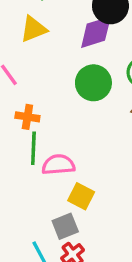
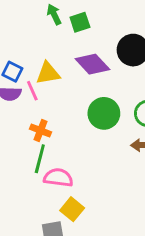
yellow triangle: (34, 29) -> (48, 73), moved
purple diamond: (96, 32) -> (92, 64), moved, turned 52

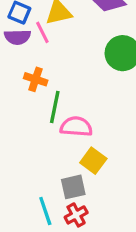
orange cross: (41, 131) -> (36, 79), moved

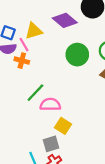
orange cross: (36, 79) -> (22, 61), moved
green line: (55, 107) -> (35, 93), turned 36

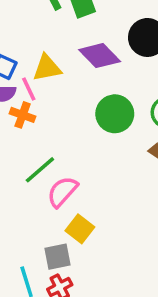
pink semicircle: (50, 104) -> (62, 192), turned -54

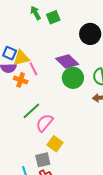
purple diamond: (100, 56) -> (67, 61), moved
yellow triangle: (47, 68) -> (21, 58), moved
pink line: (29, 89) -> (33, 69), moved

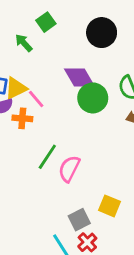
green arrow: (36, 13) -> (24, 43), moved
purple diamond: (67, 61) -> (79, 77), turned 30
yellow square: (55, 144) -> (110, 206), moved

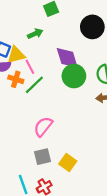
green arrow: (24, 43) -> (35, 34), moved, turned 96
green line: (47, 157) -> (34, 85), moved
gray square: (79, 220) -> (43, 157), moved

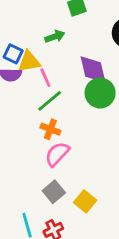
orange cross: (16, 79) -> (50, 129), moved
gray square: (43, 157) -> (54, 192), turned -30

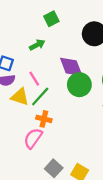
yellow triangle: (29, 62) -> (20, 97), moved, turned 36
pink semicircle: (57, 154) -> (33, 138), moved

